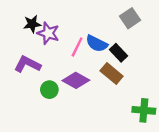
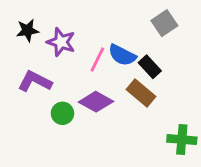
black star: (32, 24) -> (28, 30), moved

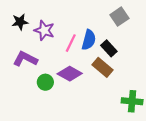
blue semicircle: (122, 55) -> (89, 40), turned -102

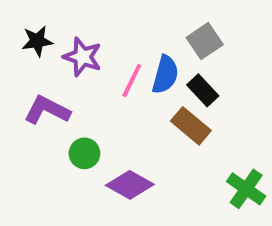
gray square: (119, 17) -> (205, 41), moved
purple diamond: (70, 74) -> (130, 185), moved
green cross: (132, 101) -> (246, 189), turned 30

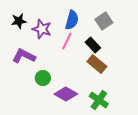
blue semicircle: (165, 75) -> (72, 20), moved
black rectangle: (203, 90) -> (93, 45), moved
green cross: (246, 189) -> (99, 100), moved

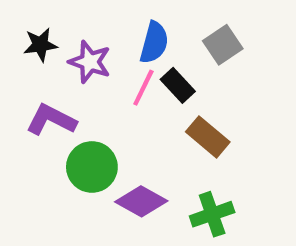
black rectangle: (93, 45) -> (178, 85), moved
green circle: (43, 78) -> (92, 167), size x1.5
green cross: (99, 100) -> (212, 214), turned 36

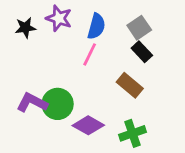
purple star: (90, 62) -> (59, 18), moved
black rectangle: (178, 85) -> (142, 52), moved
purple L-shape: (51, 120) -> (32, 103), moved

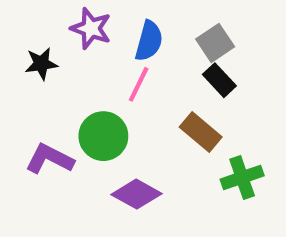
black star: (25, 28) -> (41, 64), moved
green circle: (58, 104) -> (103, 136), moved
green cross: (132, 133) -> (242, 177), moved

